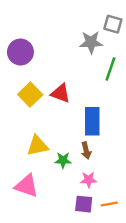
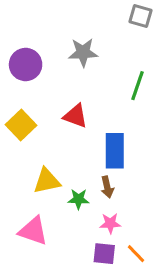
gray square: (113, 24) -> (141, 16), moved
gray star: (91, 42) -> (83, 52), moved
yellow square: (30, 95) -> (21, 125), moved
orange line: (109, 204) -> (136, 254), turned 56

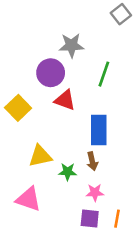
gray square: (141, 16) -> (121, 14), turned 36
purple circle: (26, 64) -> (51, 73), moved
green line: (137, 86) -> (104, 74), moved
orange line: (136, 254) -> (117, 219), turned 54

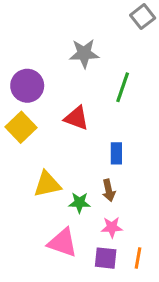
purple circle: (51, 73) -> (27, 86), moved
blue rectangle: (99, 130) -> (116, 153), size x0.6
pink triangle: (28, 199) -> (63, 243), moved

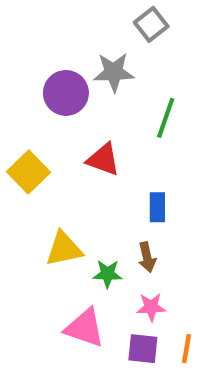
gray square: (143, 17) -> (151, 24), moved
purple circle: (27, 86) -> (66, 93), moved

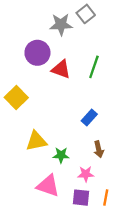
gray star: (114, 72) -> (61, 25), moved
red triangle: (103, 159) -> (61, 69), moved
blue rectangle: (157, 207) -> (89, 118), turned 42
brown arrow: (147, 257) -> (99, 149), moved

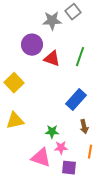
blue rectangle: (89, 118) -> (76, 100), size x1.5
yellow triangle: (36, 141) -> (15, 121), moved
pink star: (86, 174) -> (61, 148), moved
orange line: (106, 198) -> (90, 152), moved

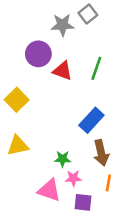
brown arrow: (84, 127) -> (101, 153), size x1.5

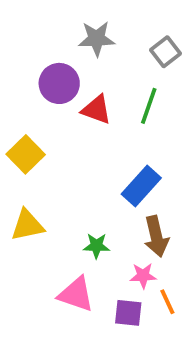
gray square: (88, 14) -> (166, 52), moved
pink star: (73, 178) -> (143, 276), moved
orange line: (108, 183) -> (167, 302), moved, turned -35

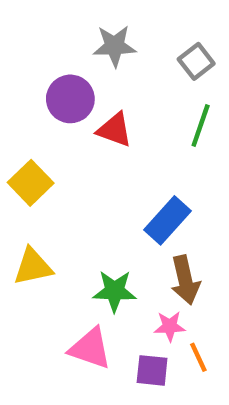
green line: (149, 106) -> (201, 125), moved
green star: (96, 246) -> (114, 291), size x1.4

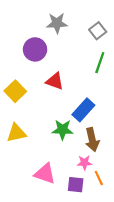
red triangle: (114, 130) -> (55, 81), moved
green star: (114, 291) -> (62, 130), moved

